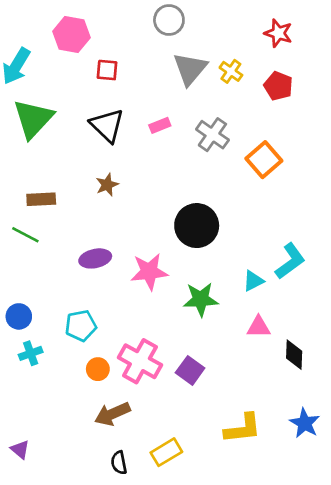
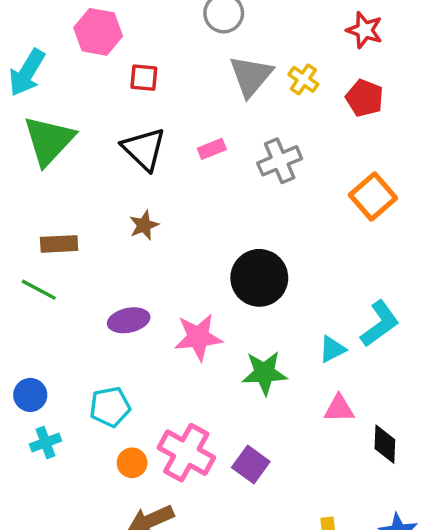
gray cross: (212, 135) -> (280, 161), turned 32
orange square: (264, 160) -> (373, 196), moved

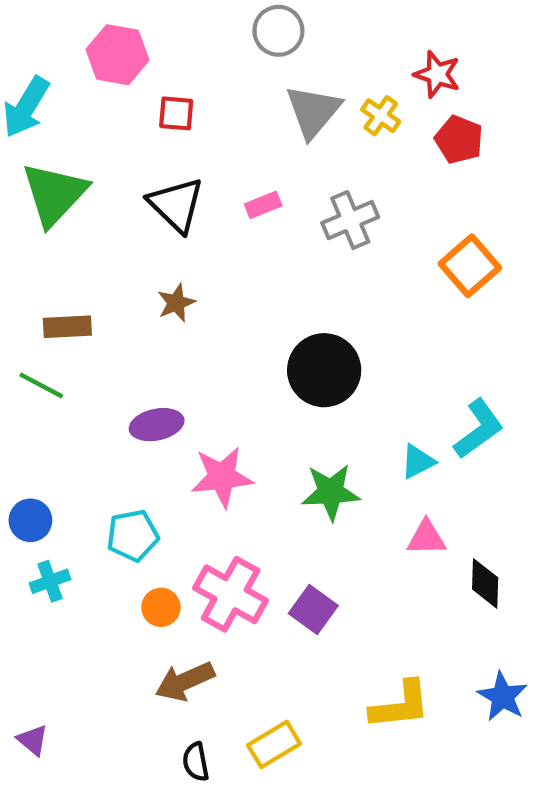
red star: (365, 30) -> (437, 74), moved
pink star: (198, 337) -> (222, 477), moved

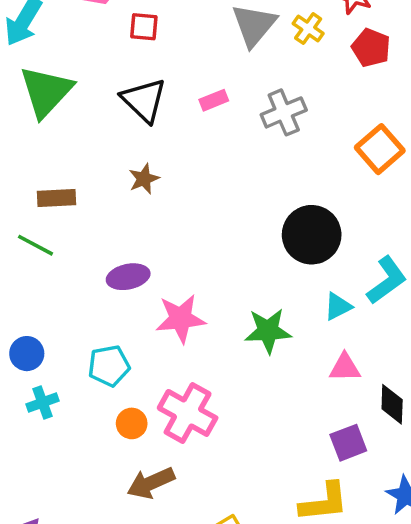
black circle: (324, 370) -> (312, 235), moved
purple square: (313, 610) -> (348, 443), moved, turned 33

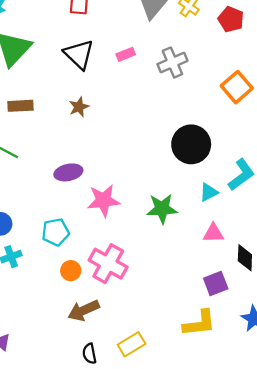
brown rectangle: (56, 198) -> (20, 106), moved

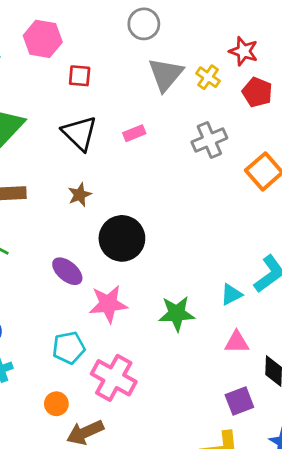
gray cross: (172, 63) -> (209, 140), moved
black circle: (191, 144) -> (122, 238), moved
purple ellipse: (68, 172) -> (67, 271), turned 52
cyan pentagon: (56, 232) -> (69, 348), moved
orange circle: (71, 271) -> (56, 404), moved

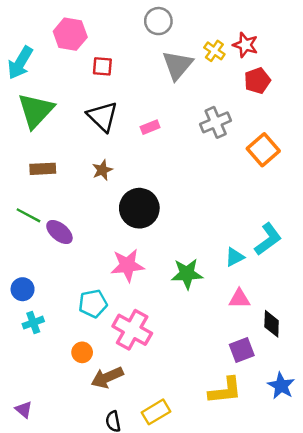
yellow cross: (208, 77) -> (214, 51), moved
red pentagon: (257, 92) -> (257, 81), turned 30
pink rectangle: (134, 133) -> (150, 127), moved
purple ellipse: (67, 271) -> (59, 232), moved

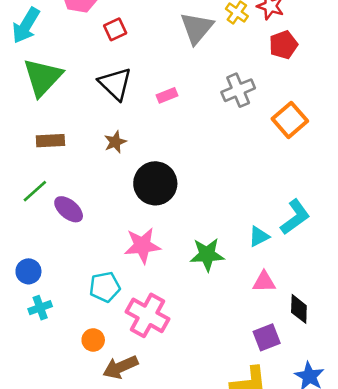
red square: (102, 66) -> (115, 29), turned -30
green line: (28, 215) -> (35, 191), turned -70

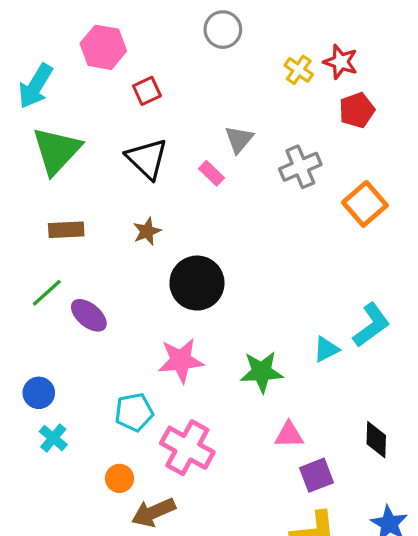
gray triangle: (197, 28) -> (239, 139), moved, size x0.7
pink rectangle: (167, 95) -> (212, 173), turned 66
pink triangle: (264, 282) -> (289, 435), moved
cyan cross: (40, 308) -> (53, 438), turned -30
purple square: (267, 337) -> (316, 475), moved

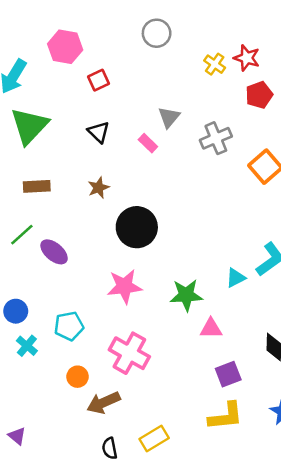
black triangle: (147, 159) -> (98, 132), size x0.7
cyan pentagon: (134, 412) -> (69, 326), moved
pink triangle: (289, 435) -> (211, 328), moved

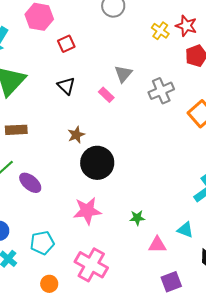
brown star: (98, 188) -> (76, 135), moved
cyan triangle: (236, 278) -> (185, 230), moved, turned 48
green star: (186, 295) -> (137, 218), size x0.6

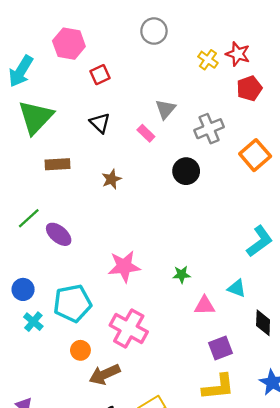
brown rectangle: (16, 130) -> (57, 164), moved
black circle: (97, 163) -> (186, 171), moved, size x0.7
cyan pentagon: (42, 243) -> (72, 303), size x1.4

